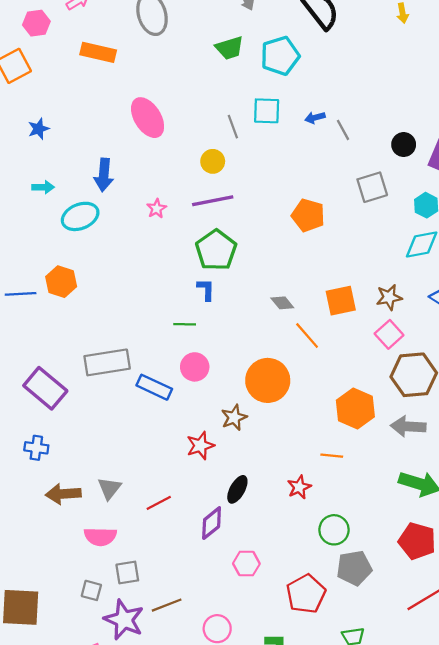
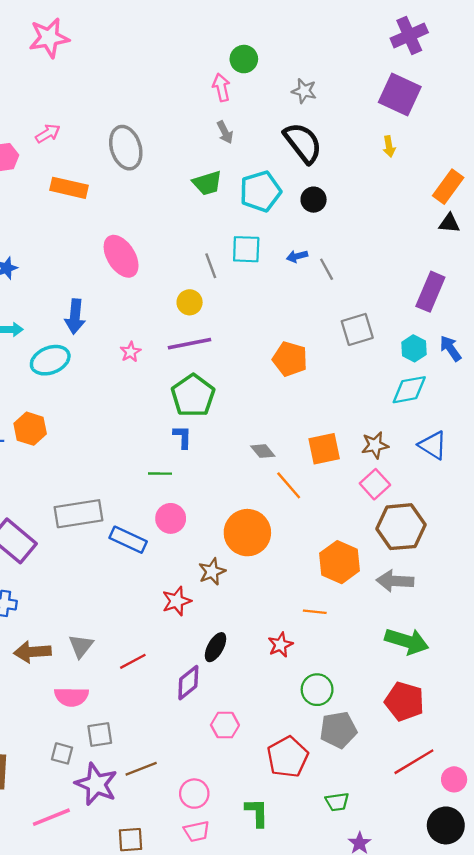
black circle: (404, 145) -> (314, 200), moved

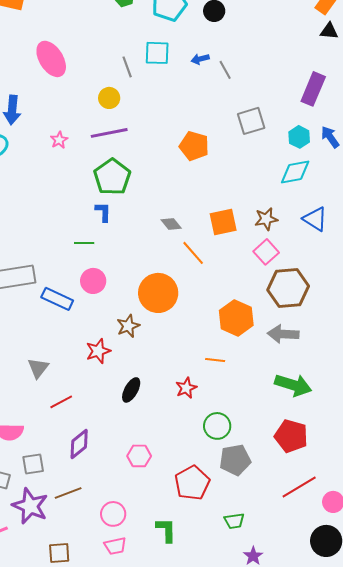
gray triangle: (81, 646) -> (38, 368), moved
purple diamond: (188, 683) -> (79, 444), moved

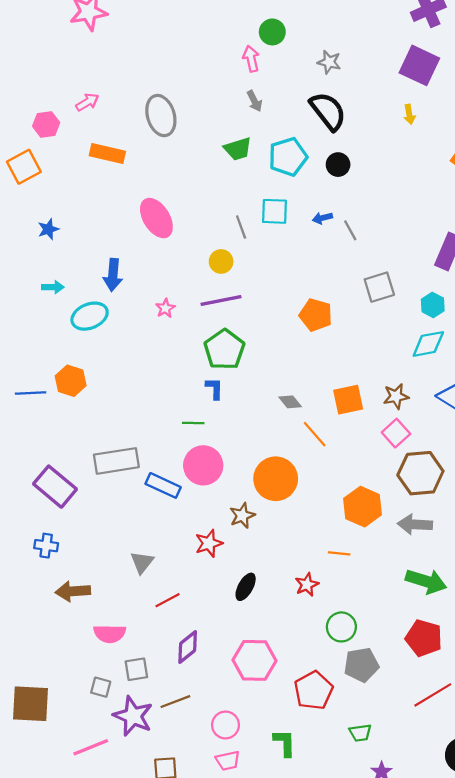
pink circle: (93, 281) -> (203, 465), size x1.4
pink hexagon: (139, 456) -> (254, 660), size x1.6

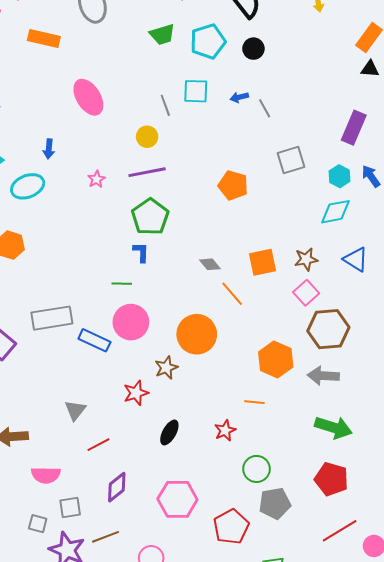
blue arrow: (113, 275) -> (49, 149), size x0.7

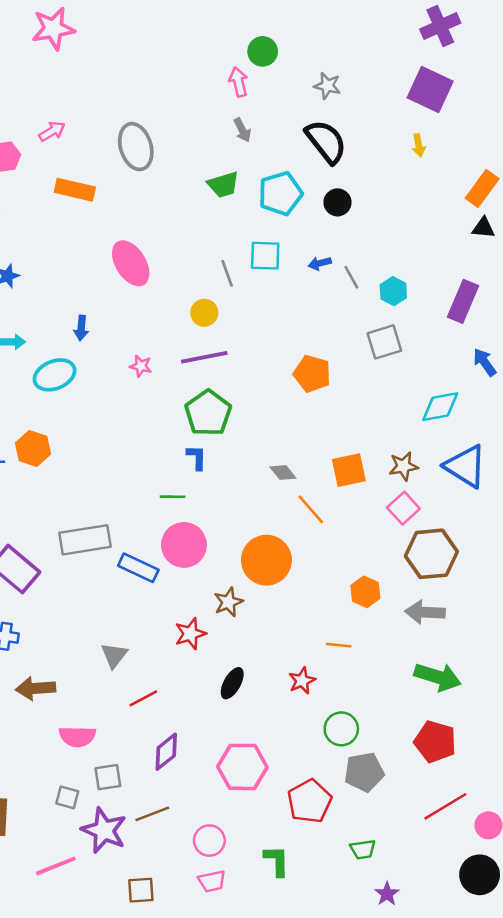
cyan hexagon: (340, 176) -> (393, 291), moved
pink star: (96, 179) -> (141, 366), turned -30
blue triangle: (356, 259) -> (466, 466), size x1.4
orange hexagon: (276, 360) -> (365, 592), size x0.7

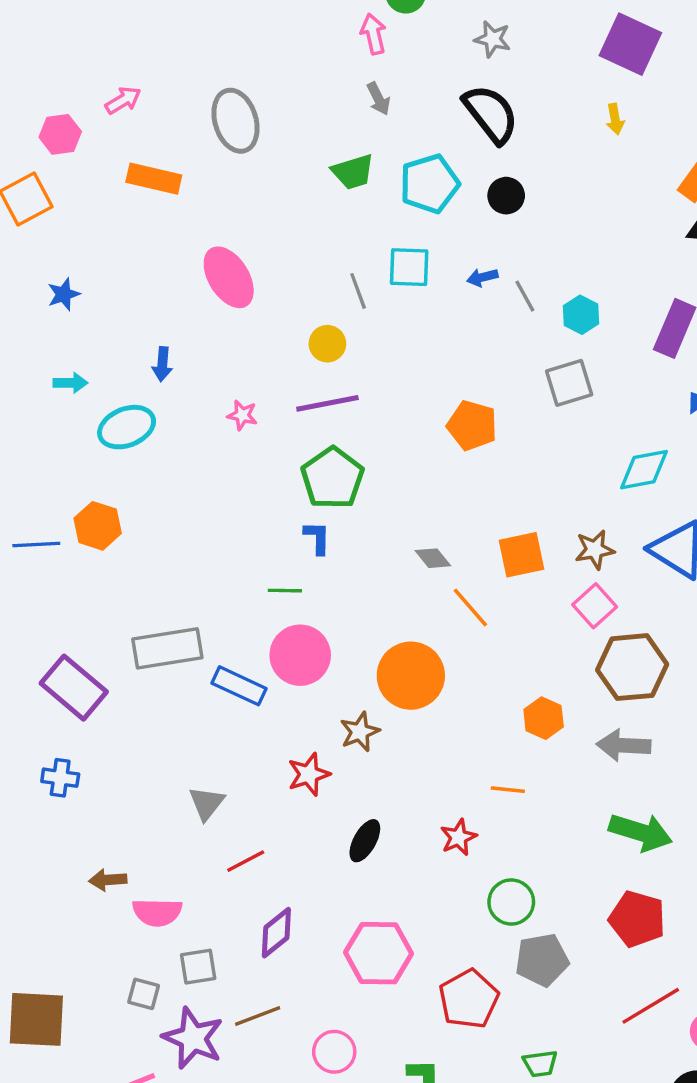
brown arrow: (36, 688) -> (108, 880), moved, size x0.7

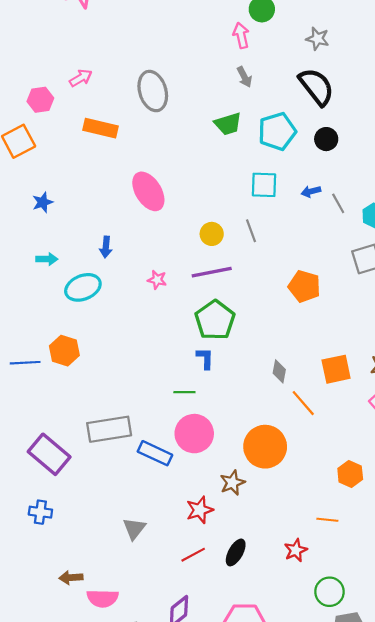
gray line: (358, 291) -> (251, 231), moved
gray diamond: (433, 558) -> (279, 371), turned 50
red line: (246, 861) -> (193, 555), moved

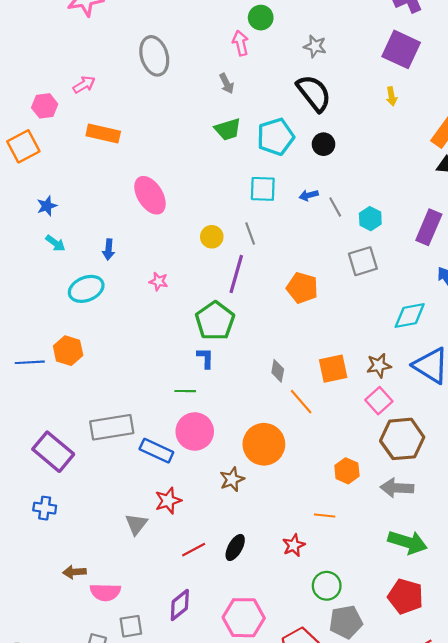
gray arrow: (244, 77) -> (227, 84), moved
gray ellipse: (153, 91) -> (154, 56), moved
cyan arrow: (47, 259) -> (55, 243), moved, turned 36
purple line: (212, 272) -> (236, 274), moved, turned -63
red star: (200, 510) -> (168, 501), moved

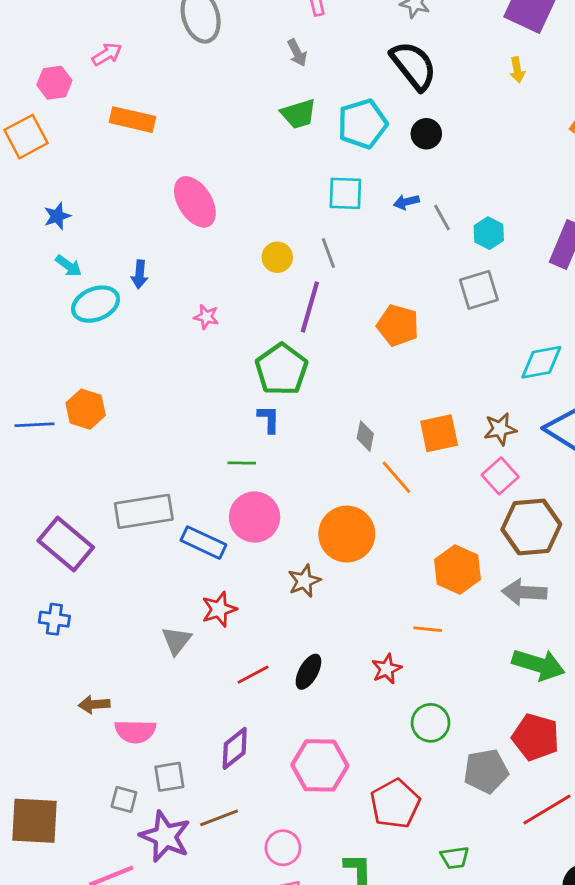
cyan ellipse: (86, 289) -> (96, 304), moved
orange hexagon: (347, 471) -> (458, 570), size x1.4
gray pentagon: (346, 622) -> (486, 771), moved

